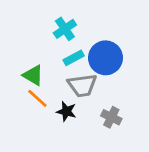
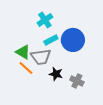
gray trapezoid: (82, 85) -> (41, 57), moved
black star: (66, 111) -> (56, 74), moved

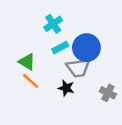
gray trapezoid: (41, 57) -> (78, 68), moved
gray cross: (77, 81) -> (108, 93), moved

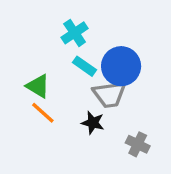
cyan rectangle: (60, 48) -> (85, 66), turned 63
gray cross: (108, 93) -> (138, 144), moved

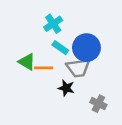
orange line: (43, 113) -> (44, 68), moved, turned -42

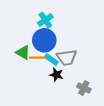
cyan rectangle: (60, 48) -> (51, 60), moved
blue circle: (86, 48) -> (44, 40), moved

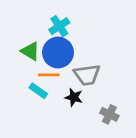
green triangle: (23, 52) -> (30, 51), moved
cyan rectangle: (51, 60) -> (38, 91), moved

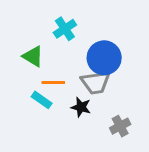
blue circle: (58, 52) -> (104, 58), moved
gray cross: (109, 114) -> (120, 126), turned 36

